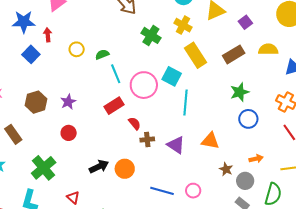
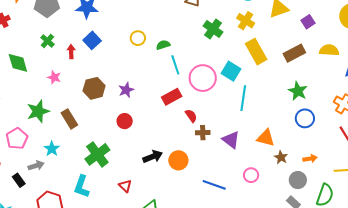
red arrow: (48, 35) -> (71, 52), moved
green star: (240, 92) -> (298, 91), turned -30
brown star: (226, 169) -> (281, 157), moved
pink circle: (193, 191) -> (251, 175), moved

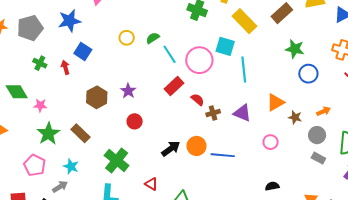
pink star: (54, 77) -> (40, 105), moved
orange triangle: (266, 138) -> (275, 102), turned -30
blue line: (214, 185) -> (223, 155), moved

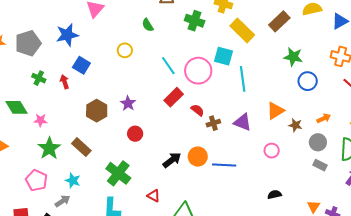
green semicircle: (153, 38) -> (148, 25), moved, turned -88

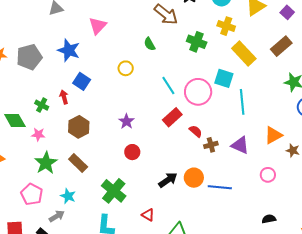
blue star: (67, 35) -> (69, 50), turned 30
green cross: (39, 78) -> (42, 105), moved
brown hexagon: (97, 111) -> (79, 127), moved

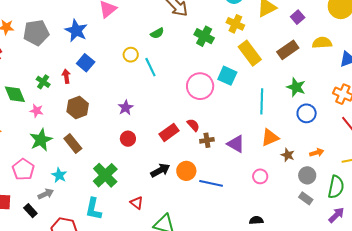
green semicircle: (150, 44) -> (157, 33), turned -96
cyan line: (168, 85) -> (150, 67), moved
cyan line: (242, 102) -> (262, 101), moved
red rectangle: (172, 117) -> (169, 132), moved

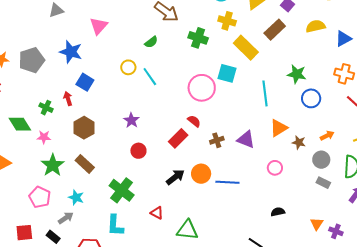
brown rectangle: (288, 50) -> (275, 30), moved
red semicircle: (193, 125) -> (194, 121), moved

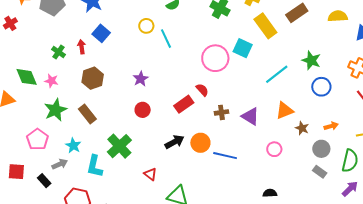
cyan line: (265, 93) -> (277, 74), turned 50
green diamond: (20, 124) -> (27, 77), moved
cyan L-shape: (115, 225) -> (95, 166), moved

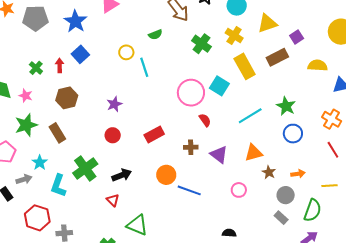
red semicircle: (202, 90) -> (205, 120), moved
black arrow: (174, 142) -> (122, 175), moved

